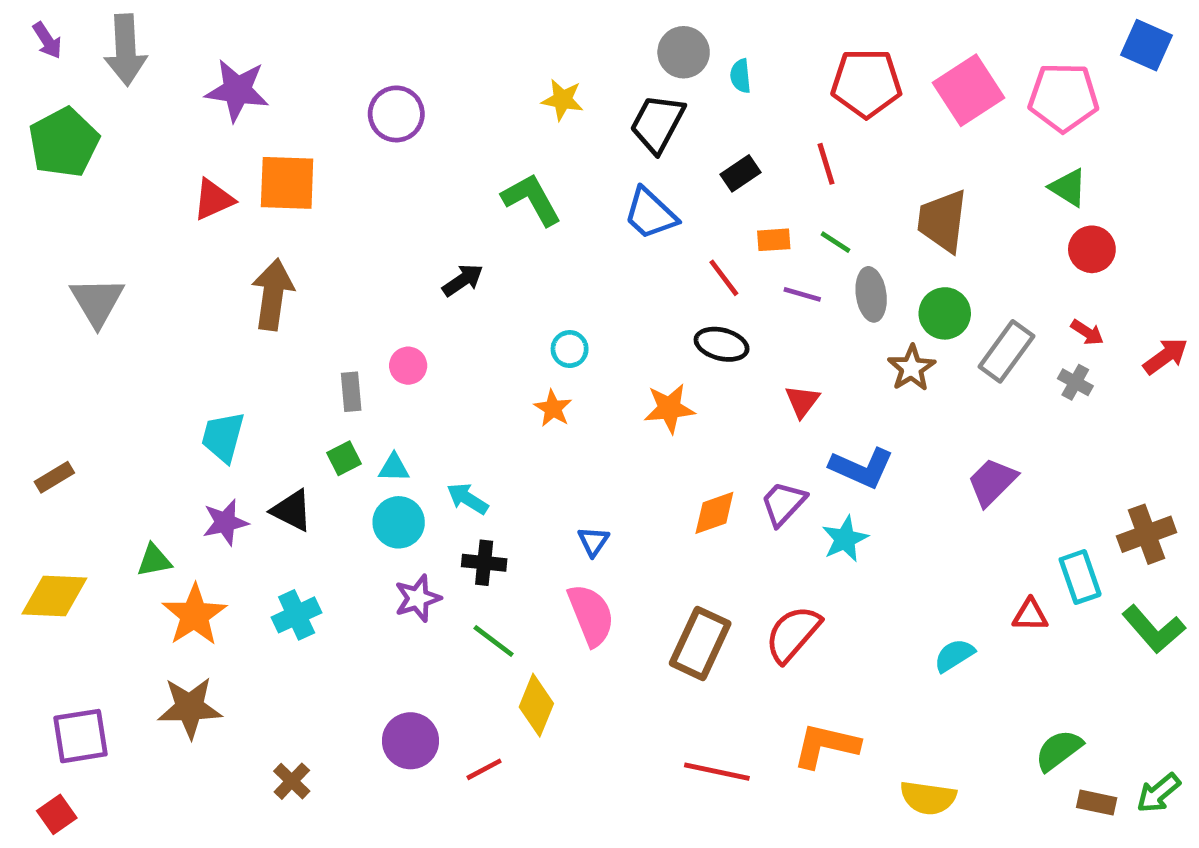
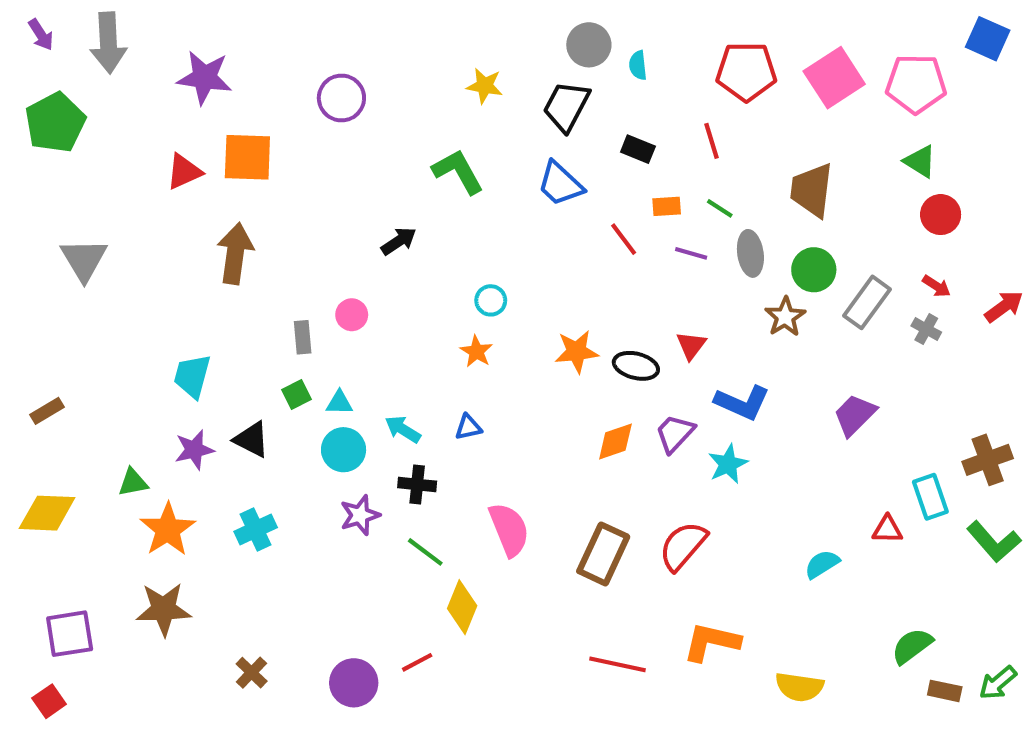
black rectangle: (741, 173) -> (638, 149), turned 56
black ellipse: (722, 344) -> (636, 366), moved
blue triangle: (593, 541) -> (468, 427), moved, turned 44
purple circle: (411, 741) -> (354, 683), moved

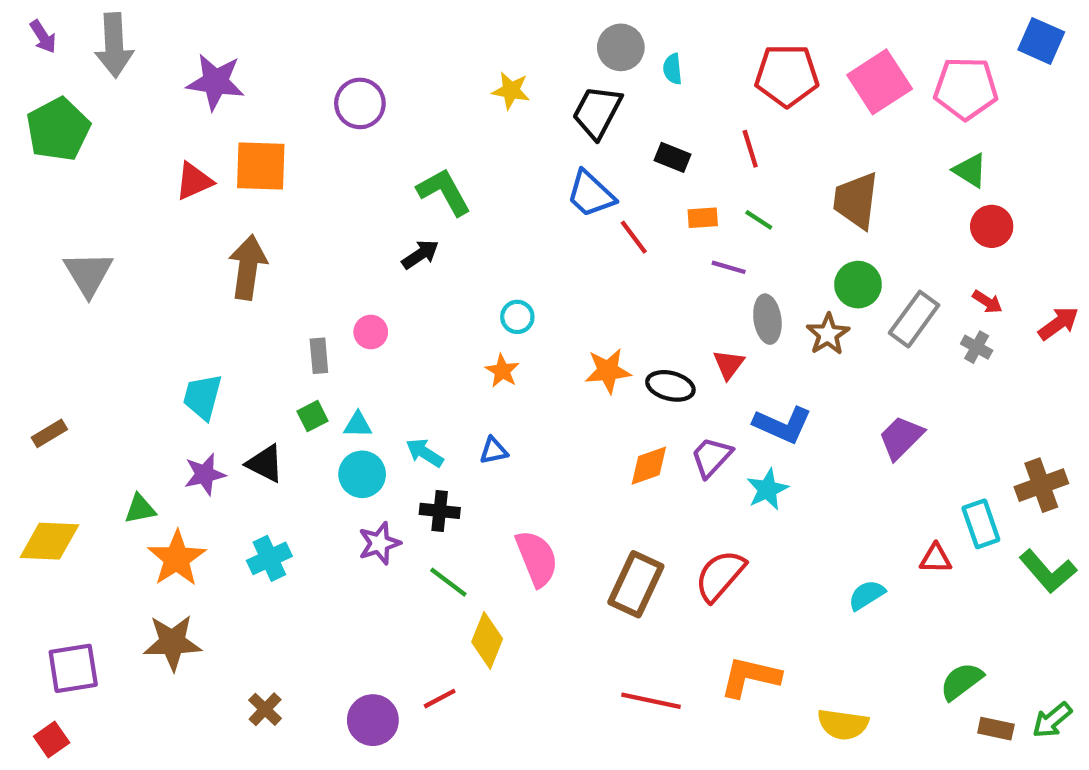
green L-shape: (458, 172) -> (444, 192), moved
red line: (624, 239) -> (634, 237), moved
gray ellipse: (750, 253) -> (767, 319), moved

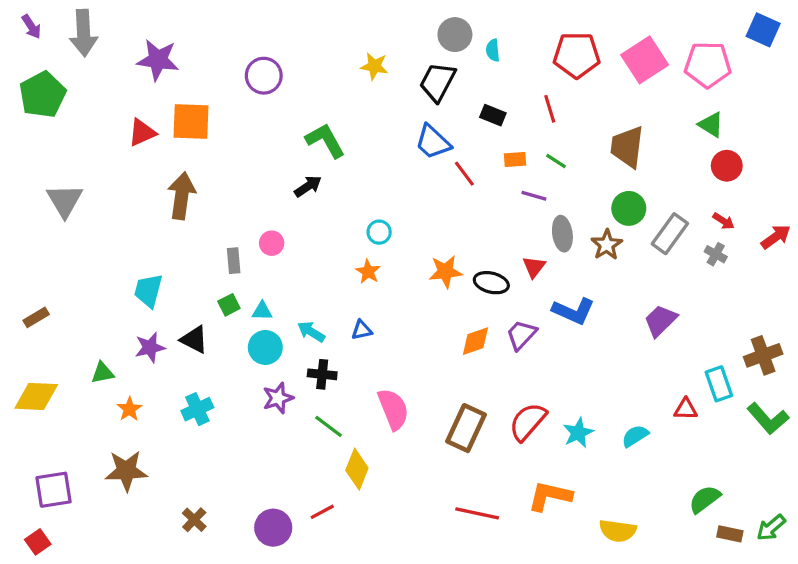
cyan star: (767, 489) -> (578, 433), moved
orange star: (177, 558) -> (129, 409), size x0.6

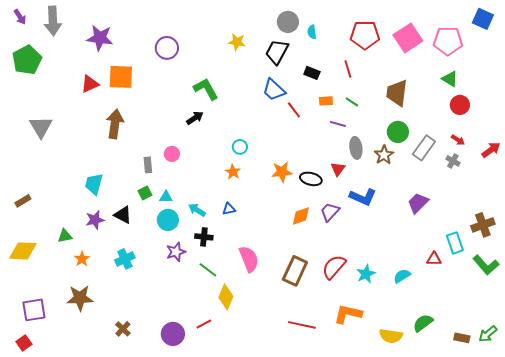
green semicircle: (705, 499) -> (423, 323), moved

